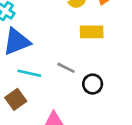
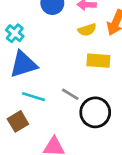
black circle: (93, 84) -> (95, 112), size x1.5

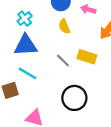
yellow semicircle: (87, 30) -> (64, 26), moved, turned 72
gray line: (70, 94) -> (63, 61), moved

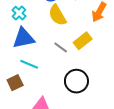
yellow semicircle: (64, 26) -> (57, 15), size x1.5
yellow rectangle: (87, 57) -> (83, 41), turned -48

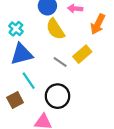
cyan line: (29, 64) -> (29, 81), turned 36
black circle: (76, 81) -> (58, 96), moved

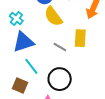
yellow rectangle: (82, 54) -> (80, 38), turned -42
brown square: (15, 100) -> (20, 85), turned -35

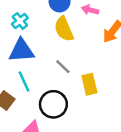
yellow rectangle: (80, 38) -> (89, 84), moved, turned -30

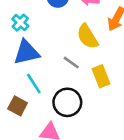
yellow semicircle: (64, 29) -> (87, 36), moved

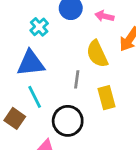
cyan cross: (20, 23) -> (39, 27), moved
gray line: (71, 63) -> (77, 79), turned 56

